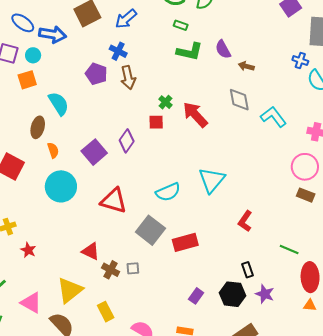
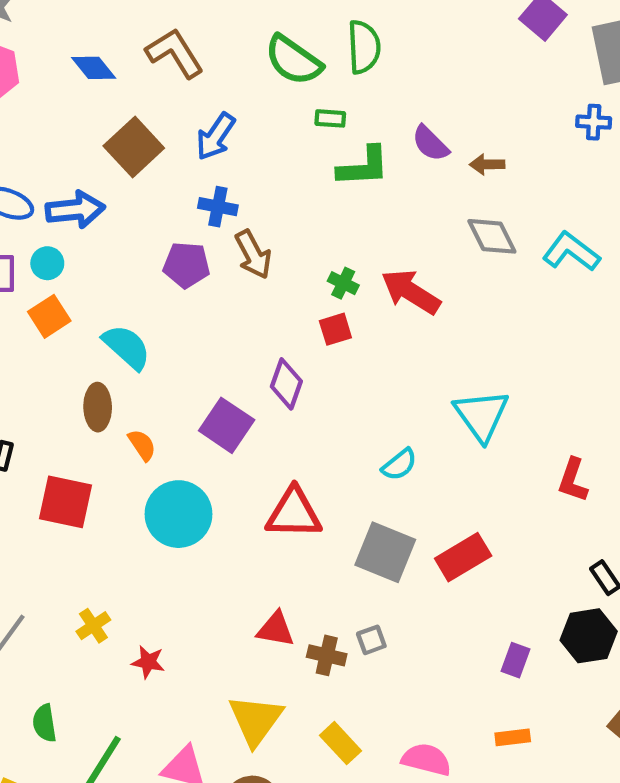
cyan semicircle: (168, 192) -> (399, 465), size x0.7

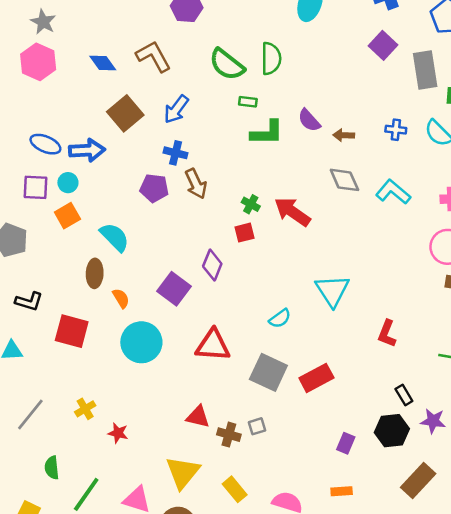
blue cross: (594, 122) -> (396, 130), moved

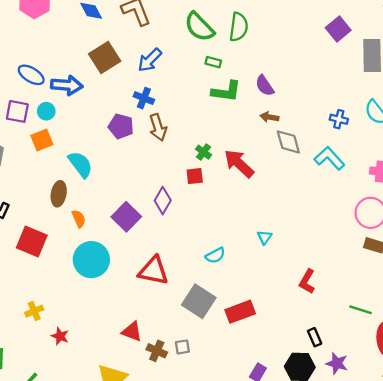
blue cross: (396, 130) -> (339, 119), moved
brown arrow: (344, 135) -> (269, 117), moved
cyan triangle: (332, 291) -> (264, 237), size x0.5

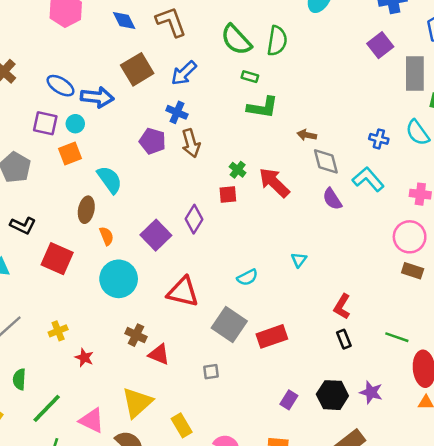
purple semicircle: (265, 86) -> (332, 199), moved
black rectangle: (315, 337) -> (344, 339), moved
brown cross: (157, 351) -> (136, 335), moved

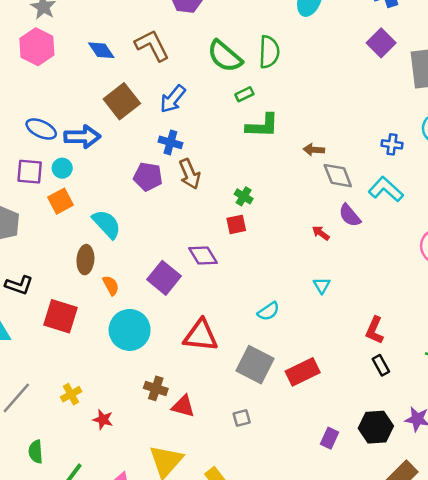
green rectangle: (250, 77) -> (244, 94), turned -35
red arrow: (274, 183) -> (321, 233), moved, size x0.5
purple diamond: (194, 219) -> (203, 255), turned -56

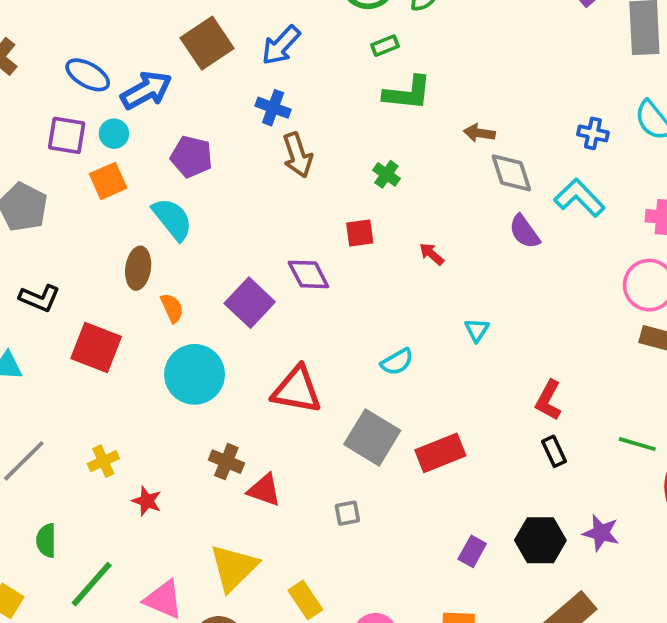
blue arrow: (82, 137) -> (146, 90), turned -32
purple pentagon: (148, 177) -> (192, 157), moved
green cross: (244, 196) -> (386, 174), moved
red arrow: (321, 233) -> (432, 254), moved

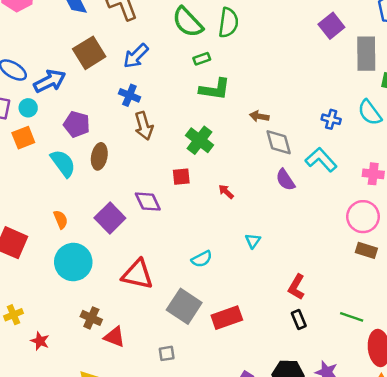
green cross: (386, 174) -> (200, 140), size x1.6
brown ellipse: (138, 268) -> (99, 156), moved

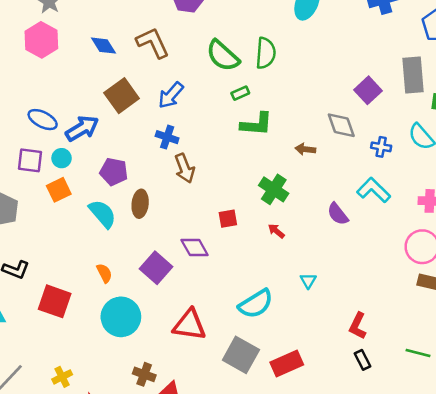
purple square: (331, 26) -> (368, 90), moved
green cross: (200, 140) -> (274, 189), moved
gray diamond: (279, 142) -> (341, 125), moved
cyan semicircle: (202, 259) -> (256, 304), size x1.6

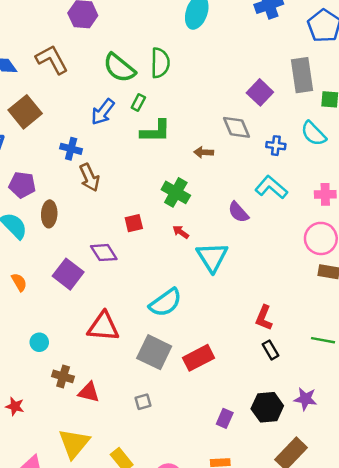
green rectangle: (240, 93) -> (138, 103), turned -35
blue arrow: (171, 95) -> (103, 112), moved
cyan triangle: (308, 281) -> (212, 257), moved, size x2.0
cyan circle: (121, 317) -> (39, 342), moved, size x0.5

